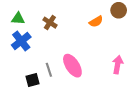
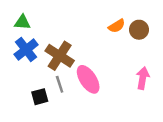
brown circle: (119, 10) -> (139, 30), moved
brown cross: (50, 23) -> (60, 56), moved, size x1.6

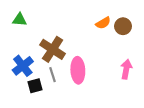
blue cross: (26, 50) -> (23, 66), moved
pink ellipse: (88, 79) -> (78, 70), turned 30

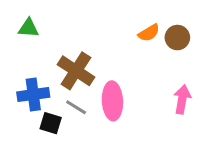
blue cross: (23, 66) -> (33, 95), turned 30
gray line: (53, 75) -> (76, 107), turned -40
black square: (35, 86) -> (51, 123), turned 32

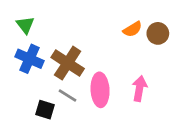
green triangle: (28, 28) -> (25, 25), turned 48
blue cross: (33, 95) -> (29, 59), moved, turned 32
pink arrow: (182, 99) -> (140, 88), moved

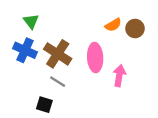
green triangle: (25, 25) -> (31, 21), moved
pink ellipse: (100, 90) -> (95, 58), moved
black square: (45, 110) -> (44, 105), moved

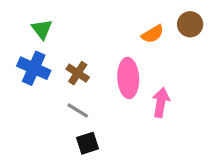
brown circle: (135, 28) -> (190, 24), moved
brown cross: (58, 54) -> (78, 73), size x0.6
black square: (44, 105) -> (87, 143), moved, turned -35

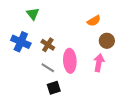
brown circle: (190, 24) -> (107, 41), moved
green triangle: (42, 29) -> (33, 14), moved
pink ellipse: (128, 78) -> (70, 61), moved

